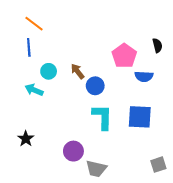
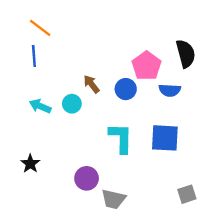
black semicircle: (157, 45) -> (186, 54), size x1.6
cyan circle: (49, 71) -> (72, 104), moved
blue circle: (95, 86) -> (126, 89), moved

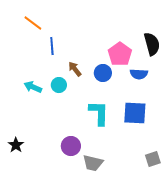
blue line: (34, 56) -> (52, 46), moved
black star: (30, 164) -> (16, 145), moved

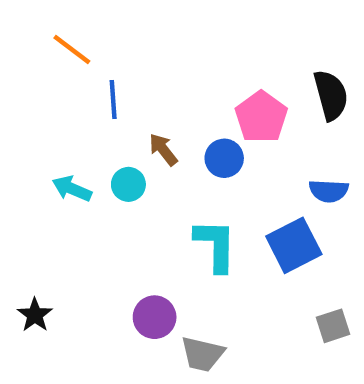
blue semicircle: (139, 74) -> (329, 191), moved
blue square: (135, 113) -> (294, 245), turned -30
gray square: (153, 159) -> (333, 326), moved

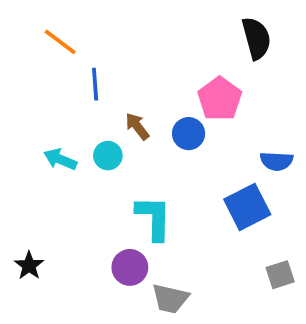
black semicircle: (331, 95) -> (256, 38), moved
cyan L-shape: (215, 245) -> (154, 218), moved

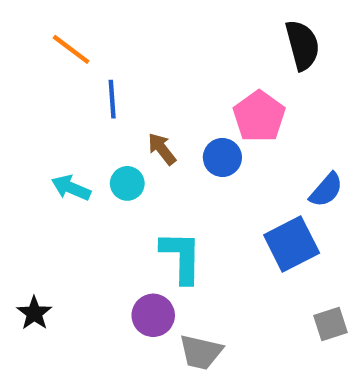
blue semicircle: (277, 161) -> (326, 190), turned -52

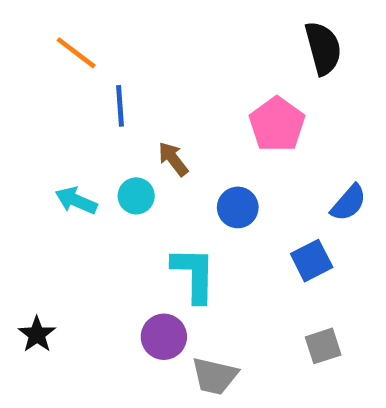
blue circle: (222, 157) -> (238, 207), moved
blue square: (292, 244) -> (312, 261), size x0.7
gray square: (331, 324) -> (323, 346), moved

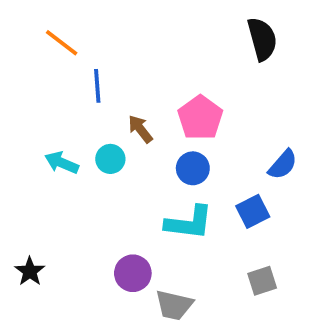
pink pentagon: (277, 124) -> (200, 118), moved
cyan L-shape: (194, 274) -> (189, 223), moved, turned 96

